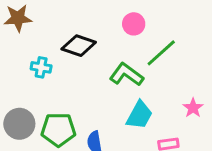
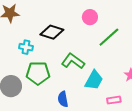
green L-shape: (126, 75) -> (73, 61), moved
green pentagon: (58, 130) -> (38, 73), moved

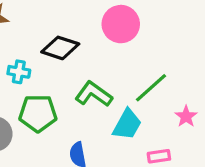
pink circle: (90, 17) -> (121, 24), size x1.5
green line: (109, 37) -> (151, 88), moved

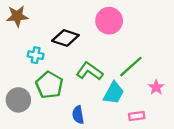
green pentagon: (38, 113) -> (49, 85), turned 30

